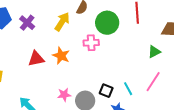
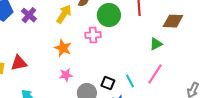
red triangle: (36, 59) -> (19, 63), moved
pink star: (64, 95) -> (66, 75), moved

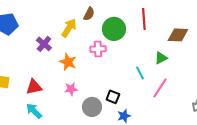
purple cross: (29, 15) -> (44, 44), moved
red triangle: (19, 63) -> (34, 87), moved
cyan line: (130, 81) -> (140, 73), moved

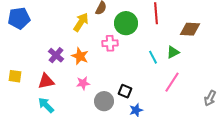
purple cross: (44, 44) -> (56, 55), moved
cyan line: (140, 73) -> (153, 57), moved

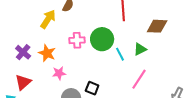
green circle: (126, 23) -> (102, 39), moved
red triangle: (46, 81) -> (23, 82), moved, turned -30
pink star: (83, 83) -> (59, 73), moved

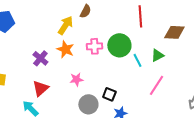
orange star: (47, 53) -> (65, 49), moved

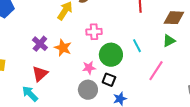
green circle: (119, 45) -> (111, 55), moved
orange star: (65, 49) -> (63, 48), moved
green triangle: (157, 55) -> (169, 41), moved
pink star: (76, 79) -> (89, 68), moved

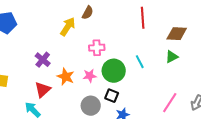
orange star: (63, 48) -> (66, 77), moved
pink star: (89, 68) -> (90, 76), moved
pink line: (156, 71) -> (170, 103), moved

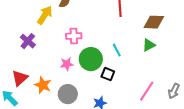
purple cross: (43, 60) -> (28, 41), moved
orange star: (66, 77) -> (43, 85), moved
black square: (112, 96) -> (108, 74), moved

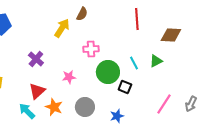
purple cross: (28, 41) -> (36, 59), moved
green triangle: (149, 45) -> (156, 61), moved
pink star: (67, 64) -> (69, 77), moved
orange star: (43, 85) -> (54, 107), moved

